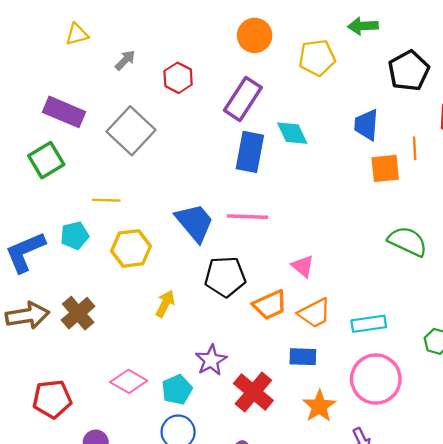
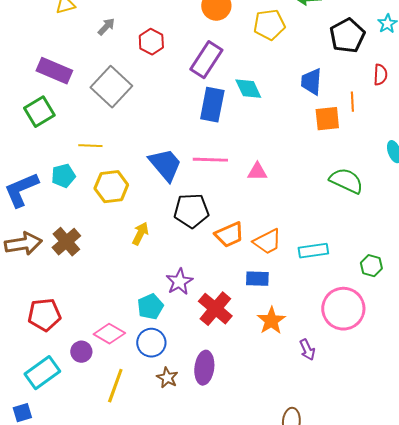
pink triangle: (303, 266) -> (257, 172), moved, turned -40
pink circle: (376, 379) -> (343, 309), moved
pink diamond: (129, 381) -> (109, 334), moved

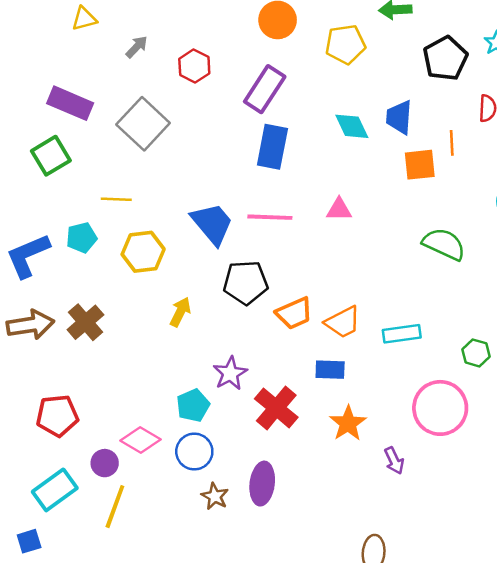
cyan diamond: (248, 89) -> (352, 126), moved
pink triangle: (257, 172) -> (339, 209), moved
yellow line: (115, 386) -> (115, 507), moved

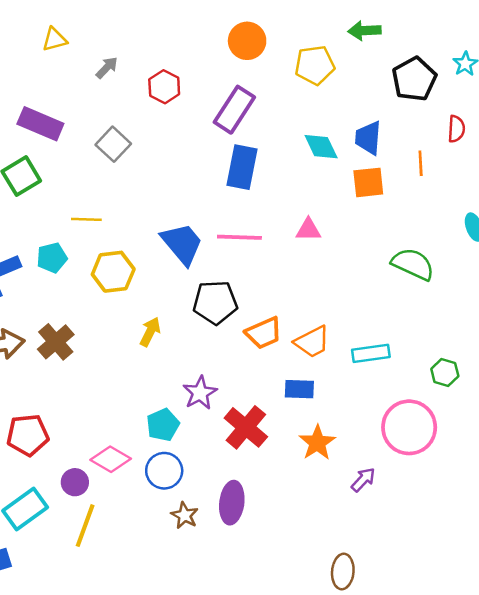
gray square: (143, 124) -> (113, 144), size x0.7
orange square: (420, 165) -> (368, 182), moved
purple arrow: (394, 460) -> (363, 480), turned -112

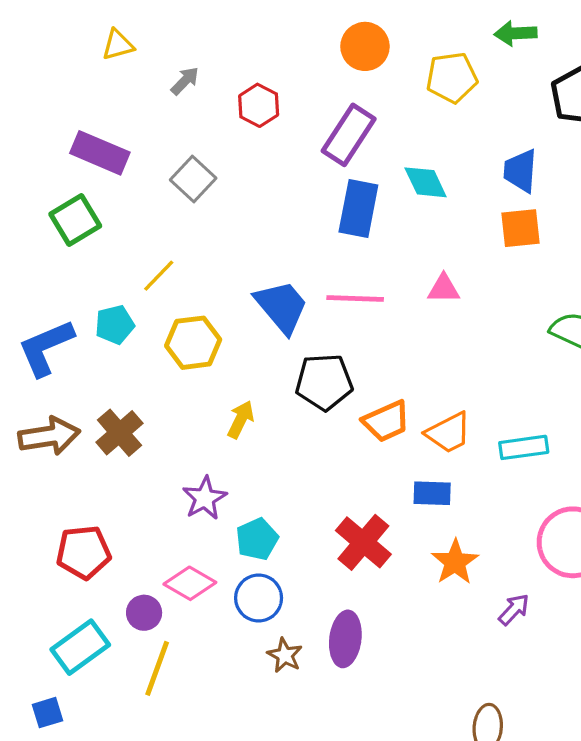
cyan diamond: (321, 147) -> (426, 182), moved
yellow line: (86, 219) -> (159, 276), turned -48
purple star: (200, 393) -> (205, 498), moved

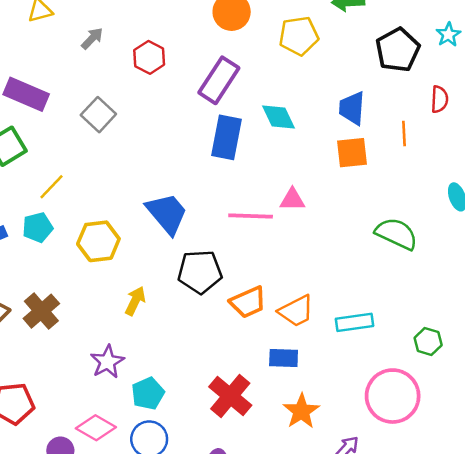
yellow line: (159, 276) -> (52, 187), moved
pink line: (355, 298) -> (251, 216), moved

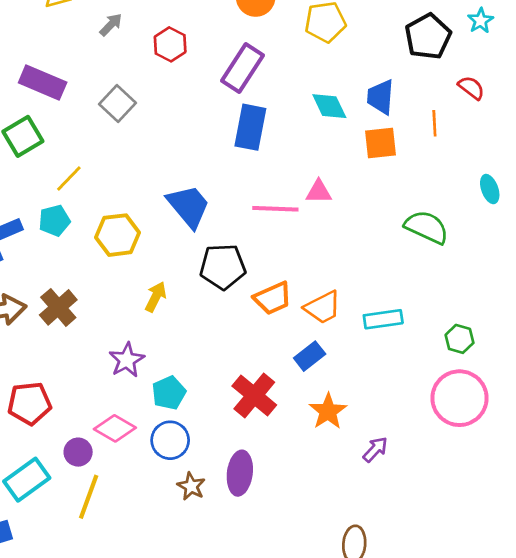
red semicircle: (440, 99) -> (471, 88), turned -56
cyan diamond: (278, 117) -> (329, 106), moved
blue rectangle: (284, 358) -> (310, 356), turned -40
pink circle: (393, 396) -> (459, 398), moved

